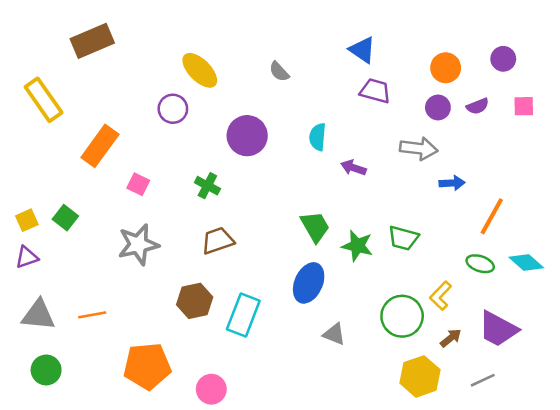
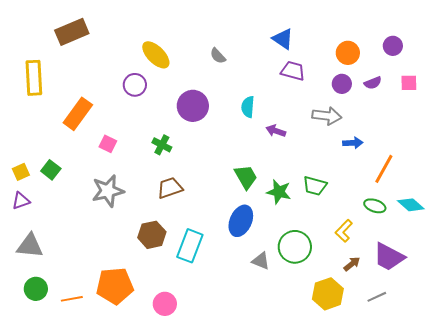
yellow rectangle: (44, 100) -> (34, 78), turned 32
orange line: (92, 315) -> (72, 299), moved
green circle: (402, 316) -> (295, 247), moved

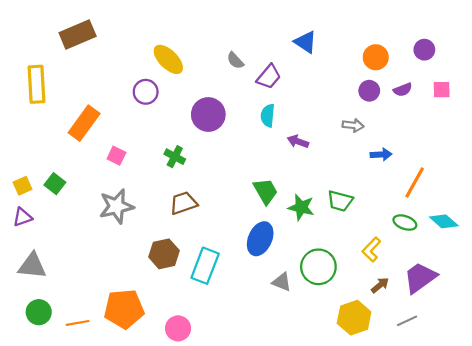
purple trapezoid: (293, 71) -> (269, 77), moved, turned 115
gray arrow: (327, 116) -> (353, 125), size x0.7
purple trapezoid: (389, 257) -> (420, 278), turned 116

